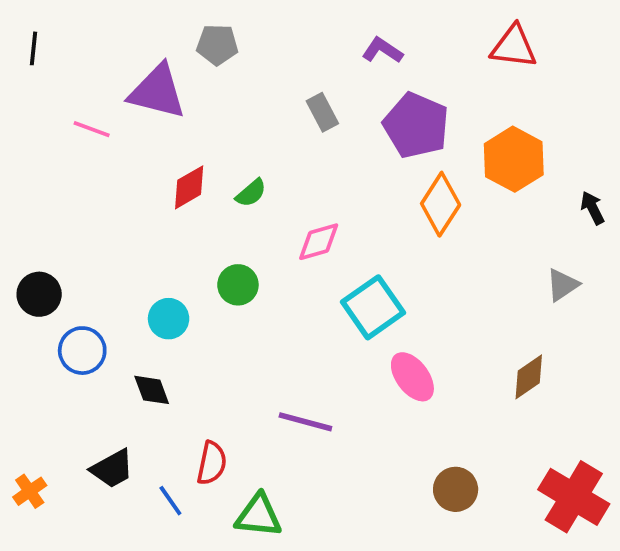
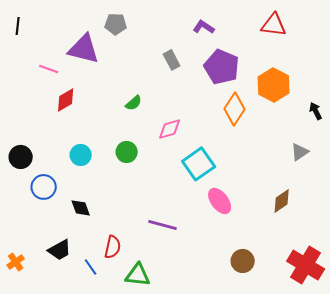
red diamond: (189, 187) -> (66, 100), moved
cyan circle: (169, 319) -> (81, 155), moved

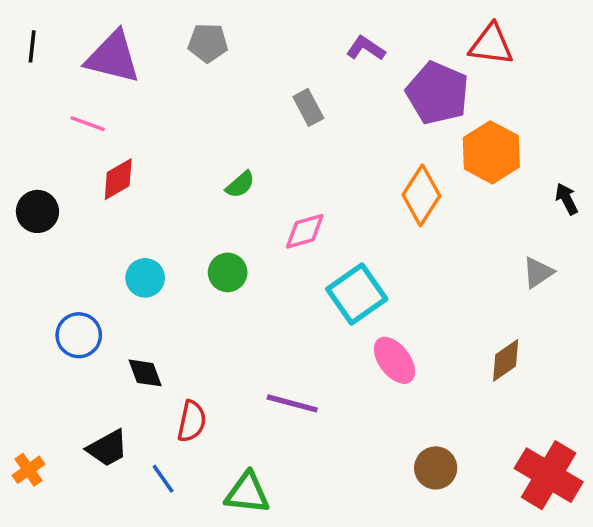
purple triangle: (84, 49) -> (113, 57), moved
purple pentagon: (222, 67) -> (437, 93), moved
black circle: (21, 157) -> (37, 211), moved
red semicircle: (113, 247) -> (192, 421), moved

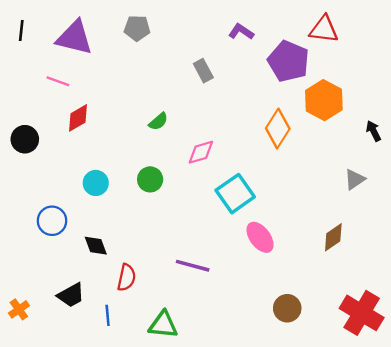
blue line: (163, 479) -> (108, 315), turned 30

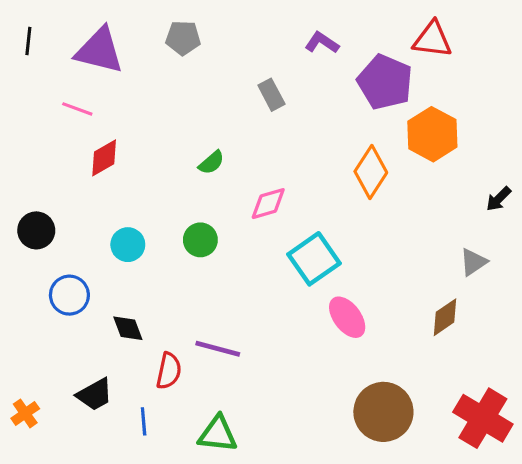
black arrow: (373, 131) -> (499, 199), moved, turned -108
black circle: (25, 139) -> (36, 230), moved
gray triangle: (355, 179) -> (473, 262), moved
purple line: (193, 266) -> (218, 349), moved
brown circle: (287, 308) -> (383, 412), size x1.6

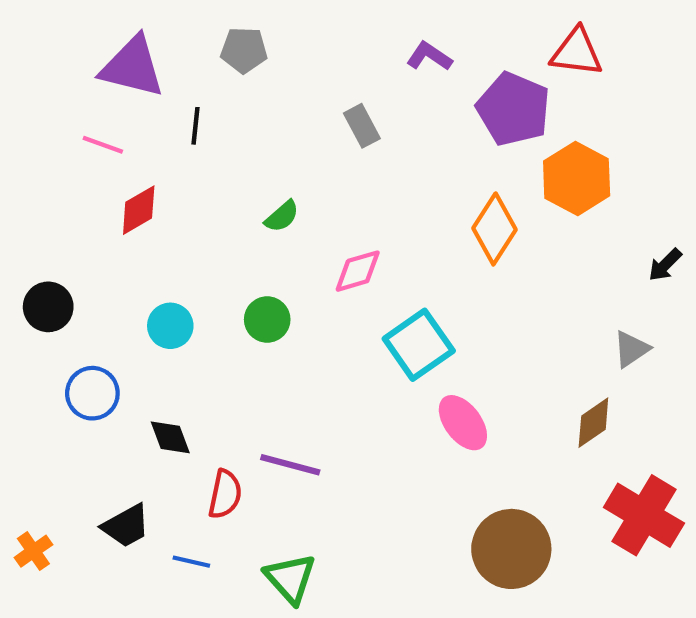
black line: (28, 41) -> (196, 126), moved
red cross: (483, 418) -> (644, 515), moved
blue line: (144, 421) -> (191, 562), turned -72
green triangle: (218, 434) -> (290, 578), turned 42

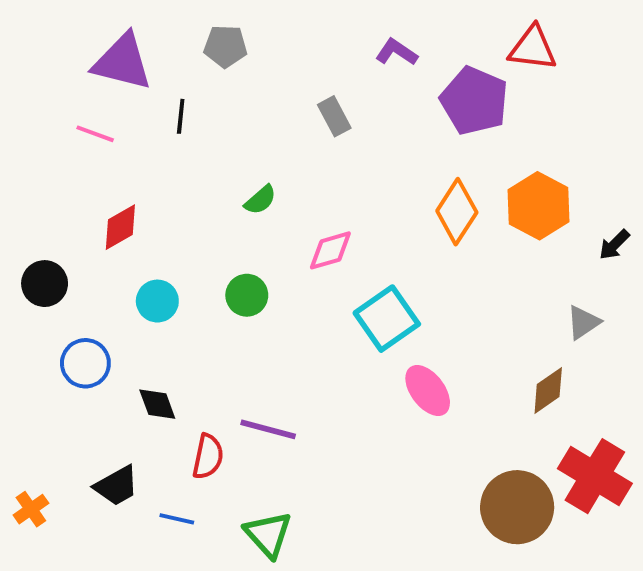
orange hexagon: (577, 178) -> (538, 206), moved
red diamond: (139, 210) -> (120, 227), moved
brown circle: (511, 549) -> (517, 507), moved

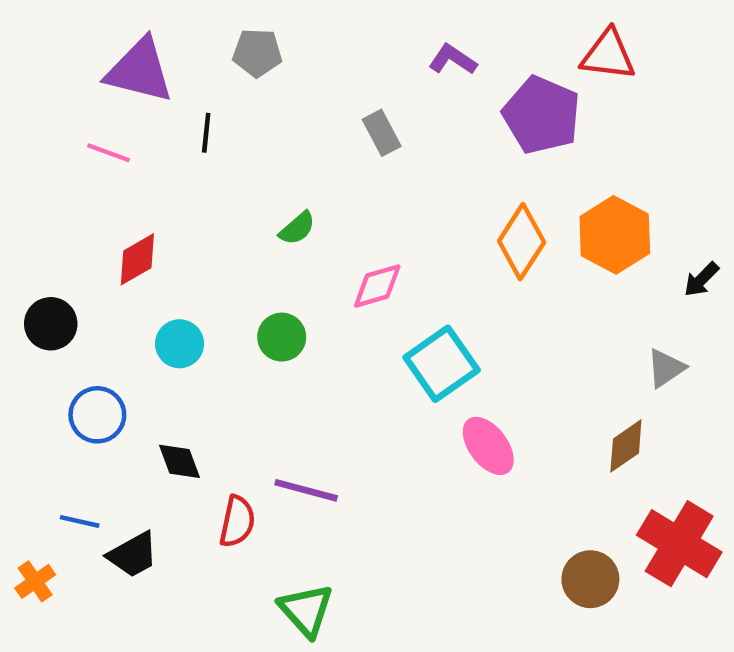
brown circle: (517, 507) -> (590, 579), size x0.7
blue line: (177, 519) -> (80, 521), moved

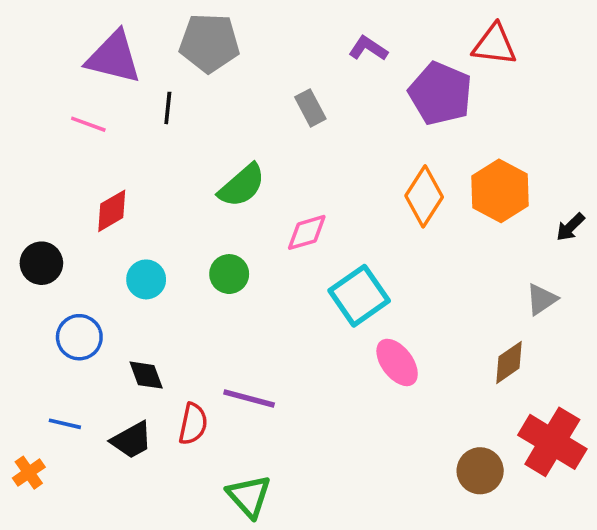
gray pentagon: (257, 53) -> (209, 43), size x1.5
green semicircle: (297, 228) -> (242, 186), size x1.6
black trapezoid: (133, 555) -> (132, 440), moved

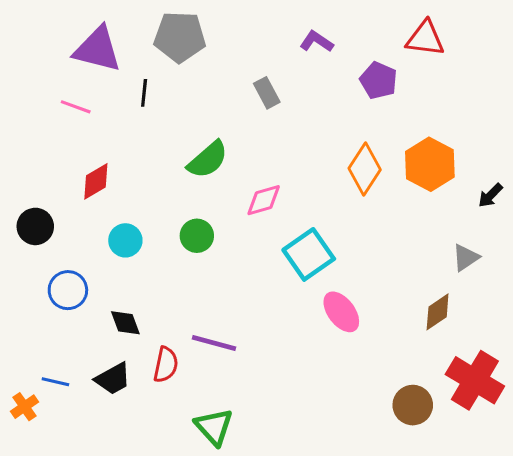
purple pentagon: (440, 93) -> (379, 80), size x0.7
blue line: (65, 424) -> (55, 382), moved

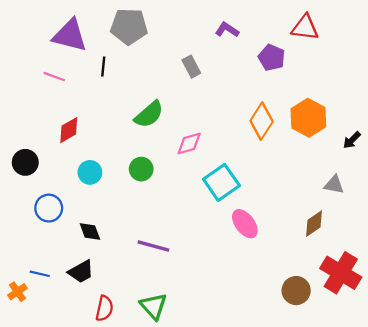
gray triangle: (466, 257) -> (334, 185), turned 45
red semicircle: (166, 365) -> (104, 308), moved

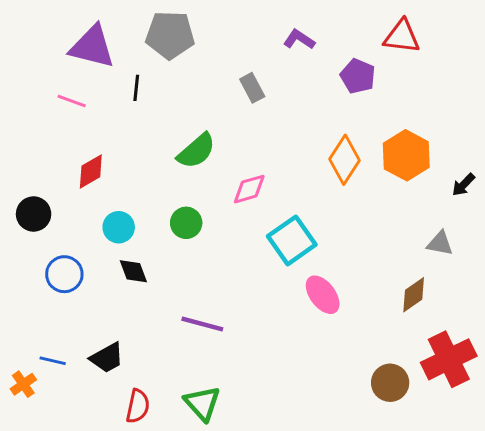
black diamond: (90, 231) -> (133, 271), moved
red cross: (341, 273) -> (449, 359), turned 33

